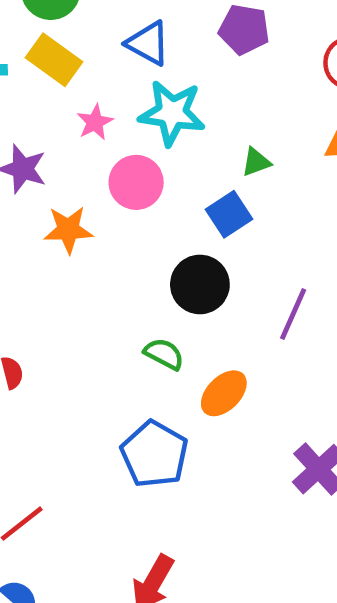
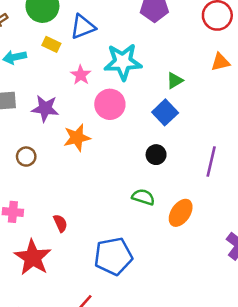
blue triangle: (148, 43) -> (83, 27), moved, turned -40
yellow rectangle: (54, 60) -> (51, 44), size x0.6
black circle: (200, 284) -> (156, 155), size x0.6
blue pentagon: (154, 454) -> (113, 256), moved, turned -30

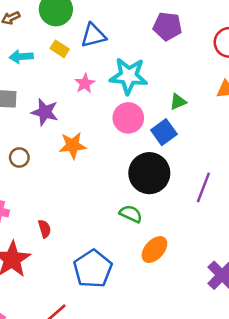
pink circle: (110, 104) -> (128, 118), moved
black circle: (156, 155) -> (149, 173), size x2.0
orange ellipse: (181, 213) -> (154, 250), moved
blue pentagon: (113, 256) -> (93, 269), turned -30

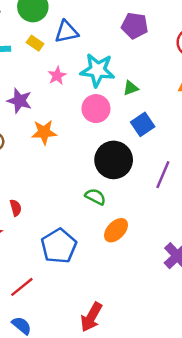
green triangle: (178, 102) -> (131, 88), moved
blue square: (164, 132) -> (143, 124), moved

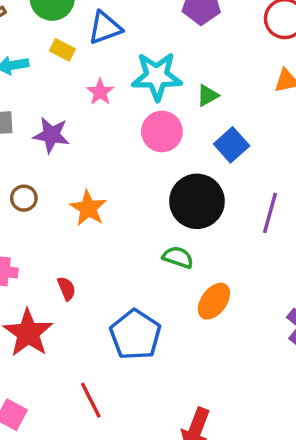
orange star: (44, 132) -> (88, 208), moved, turned -30
red line: (22, 287) -> (91, 400), turned -70

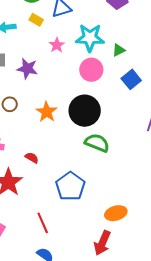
black circle: (197, 201) -> (85, 111), moved
green semicircle: (178, 257) -> (97, 143), size x1.4
red semicircle: (67, 288) -> (32, 158), turned -40
orange ellipse: (214, 301) -> (116, 213), moved, turned 35

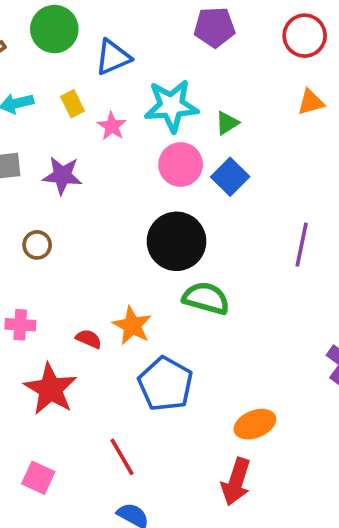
yellow rectangle: (36, 20) -> (72, 104), moved, turned 40
blue square: (131, 79) -> (230, 177), moved
orange star: (47, 112) -> (132, 326), moved

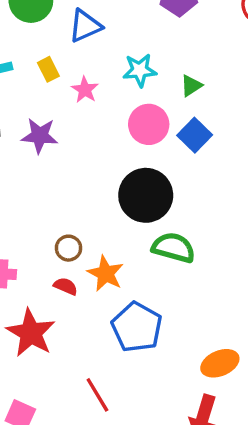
cyan star: (171, 106) -> (140, 70), size x0.7
brown circle: (37, 245) -> (69, 248), moved

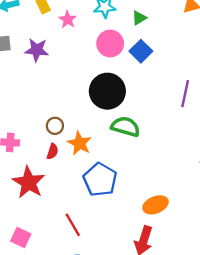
red semicircle: (66, 286) -> (53, 151), turned 84

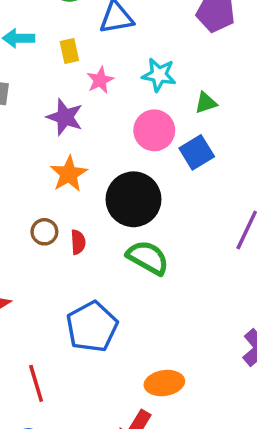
purple star: (37, 50) -> (65, 117), moved
orange star: (80, 143) -> (69, 174), moved
red semicircle: (53, 151) -> (78, 242), moved, turned -35

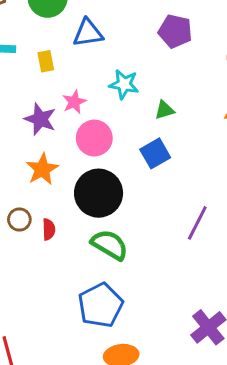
pink star: (100, 80) -> (74, 102), moved
pink circle: (154, 130) -> (94, 138), moved
blue pentagon: (92, 327) -> (101, 305), moved

